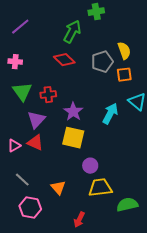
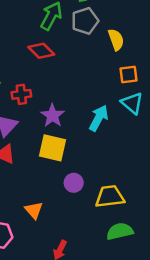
gray pentagon: (102, 62) -> (85, 21), moved
orange square: (124, 75) -> (128, 74), moved
yellow trapezoid: (100, 188) -> (110, 196), moved

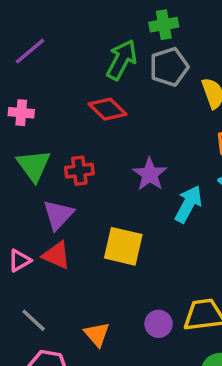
purple star: (52, 116) -> (150, 174), moved
purple circle: (74, 183) -> (159, 324), moved

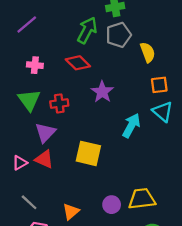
pink cross: (21, 113) -> (35, 65), moved
purple star: (150, 174) -> (102, 92), moved
orange triangle: (97, 334) -> (71, 212), turned 30

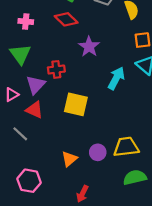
red cross: (59, 103) -> (56, 69), moved
pink triangle: (20, 163) -> (12, 95), moved
gray line: (29, 202) -> (20, 134), moved
orange triangle: (71, 212) -> (69, 159), moved

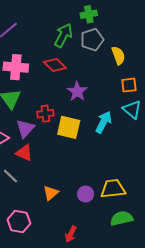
pink cross: (26, 22) -> (16, 67), size x1.6
yellow square: (76, 104) -> (69, 127), moved
orange triangle: (69, 159) -> (51, 193), moved

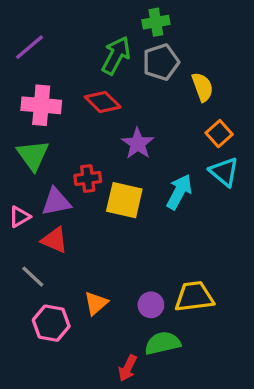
orange square: (129, 85) -> (219, 134), turned -35
purple triangle: (25, 128) -> (56, 202), turned 36
green semicircle: (122, 218) -> (163, 343), moved
pink hexagon: (19, 221) -> (51, 323), moved

